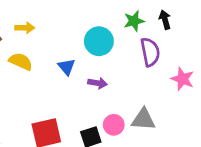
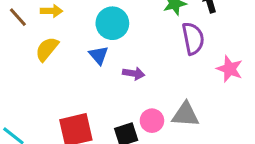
cyan circle: (99, 41) -> (112, 23), moved
yellow semicircle: (21, 61) -> (47, 49), turned -75

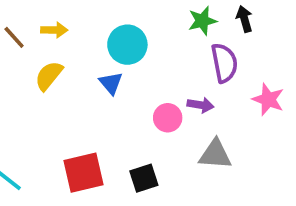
purple arrow: (134, 73) -> (201, 105), moved
pink circle: (152, 121) -> (168, 118), moved

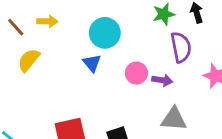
yellow semicircle: (49, 76) -> (29, 60), moved
pink circle: (168, 118) -> (136, 73), moved

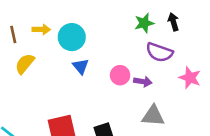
brown line: (16, 27) -> (13, 35), turned 30
cyan circle: (105, 33) -> (72, 37), moved
purple semicircle: (181, 47) -> (159, 52), turned 120

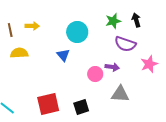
cyan circle: (72, 37) -> (77, 32), moved
yellow semicircle: (25, 64) -> (19, 53), turned 48
pink circle: (120, 75) -> (95, 74), moved
pink star: (190, 78) -> (149, 64), turned 30

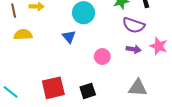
pink star: (149, 64) -> (159, 46), turned -30
purple arrow: (112, 67) -> (134, 49), moved
gray triangle: (120, 94) -> (138, 88), moved

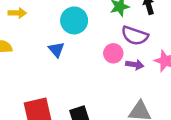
pink circle: (102, 57) -> (113, 53), moved

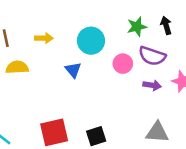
yellow arrow: (17, 13) -> (44, 38), moved
pink circle: (113, 53) -> (123, 64), moved

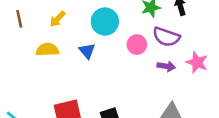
yellow arrow: (44, 38) -> (58, 19), turned 132
yellow semicircle: (17, 67) -> (47, 50), moved

